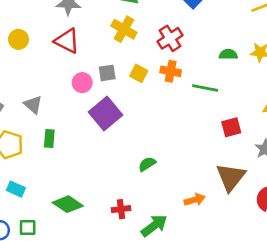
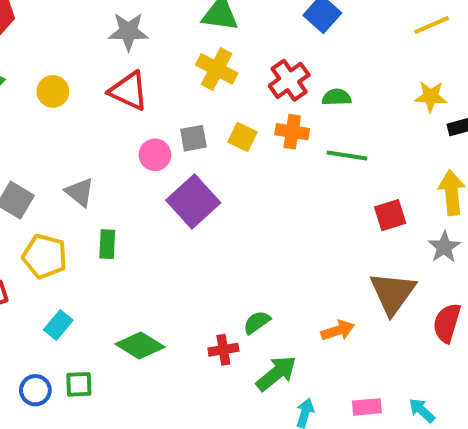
green semicircle: (228, 54) -> (337, 97), moved
green semicircle: (147, 164) -> (257, 322), moved
cyan rectangle: (16, 189) -> (58, 325), turned -72

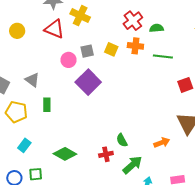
yellow cross: (217, 69) -> (80, 16), moved
green semicircle: (257, 322) -> (122, 140), turned -80

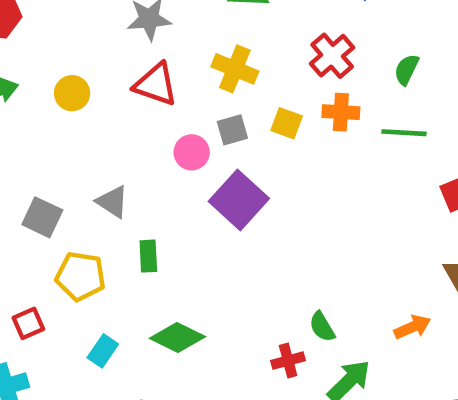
yellow cross: (80, 16) -> (235, 69), moved
green semicircle: (157, 28) -> (407, 69), moved, turned -56
green diamond: (65, 154) -> (177, 338), moved

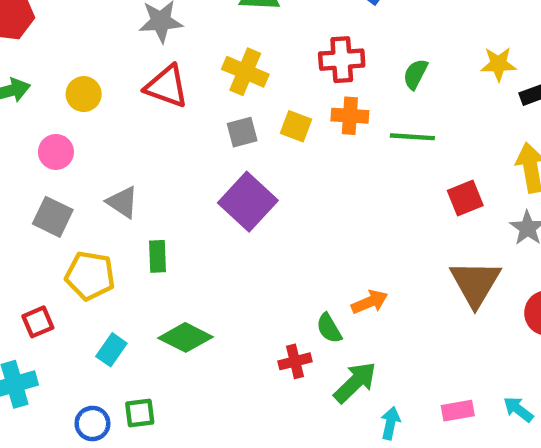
red cross: (332, 56) -> (342, 60), turned 36
pink circle: (192, 152) -> (56, 152), moved
orange arrow: (412, 327) -> (370, 302), moved

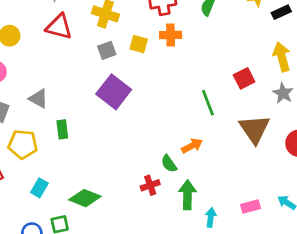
green line: (412, 137) -> (208, 103), moved, turned 70
green diamond: (185, 337) -> (85, 198), moved
green arrow: (355, 382) -> (187, 195), turned -40

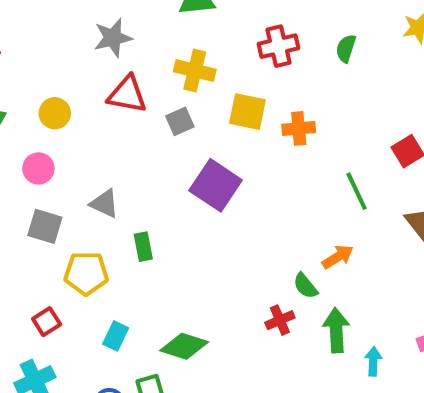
orange cross: (171, 35) -> (299, 128), moved
yellow square: (139, 44) -> (247, 112), size x1.4
gray square: (107, 50) -> (180, 121), moved

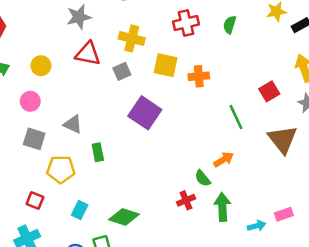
red square: (47, 322) -> (35, 201), turned -36
cyan arrow: (373, 361) -> (257, 226), moved, turned 72

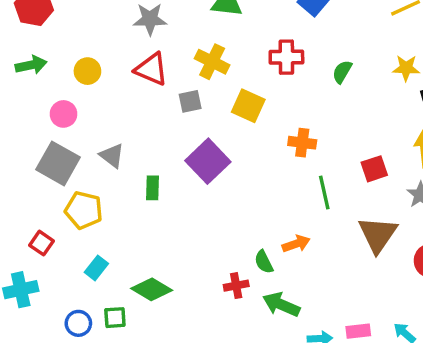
orange cross: (199, 76) -> (302, 143), moved
gray square: (34, 139) -> (58, 163), size x1.4
green rectangle: (98, 152) -> (152, 188), moved
green arrow: (222, 207) -> (281, 305), turned -76

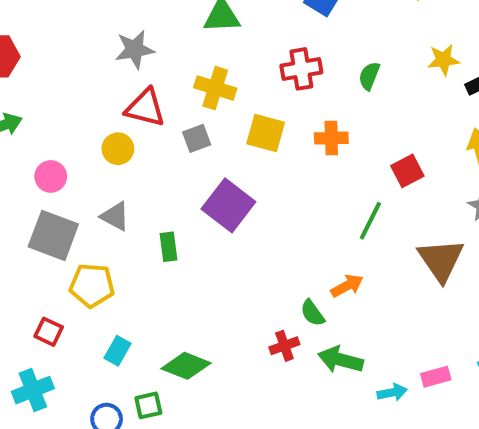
yellow circle: (87, 71) -> (118, 149), moved
orange cross: (302, 143) -> (331, 138), moved
red square: (374, 169) -> (407, 171), moved
green line: (324, 193) -> (370, 221), turned 48

